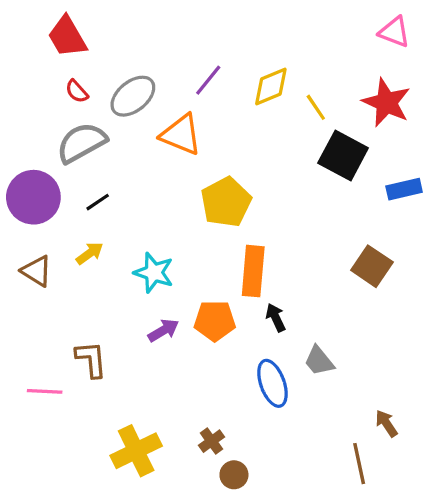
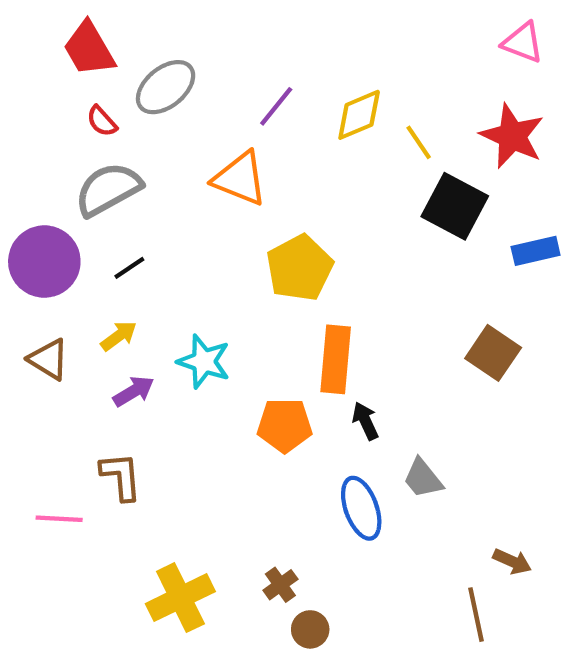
gray ellipse: (133, 96) -> (166, 87), moved
purple arrow: (163, 330) -> (134, 391), moved
brown arrow: (386, 423) -> (512, 561), turned 148

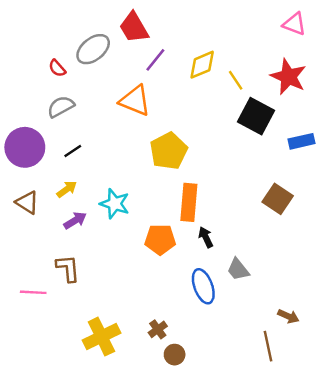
red trapezoid: (89, 49) -> (134, 28), moved
gray semicircle: (108, 189) -> (61, 107), size x0.7

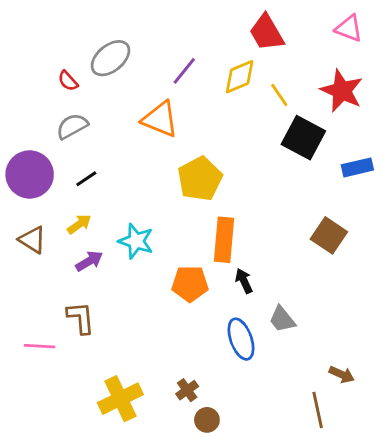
red trapezoid: (134, 28) -> (267, 33), moved

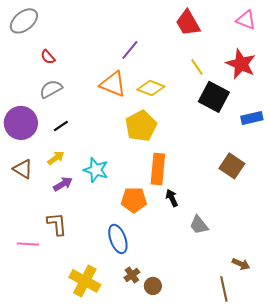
gray ellipse: (110, 58) -> (24, 21), moved
yellow diamond: (240, 77) -> (151, 88), moved, turned 44
blue ellipse: (241, 339) -> (118, 239), moved
yellow cross: (120, 399) -> (85, 281), turned -36
brown circle: (207, 420) -> (153, 286), moved

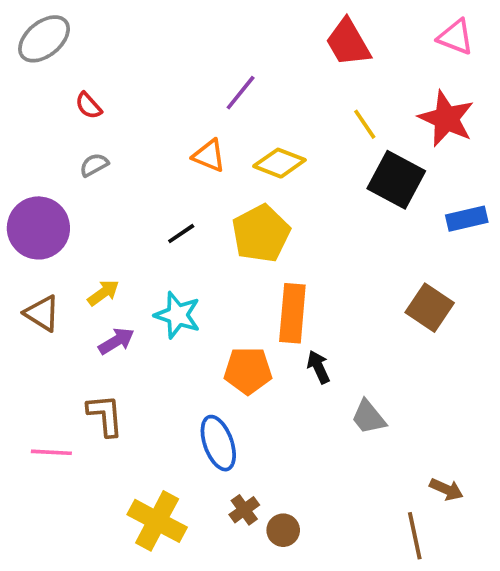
orange triangle: (113, 84) -> (209, 156), size x0.7
gray semicircle: (51, 89) -> (94, 165), size x0.7
black line: (61, 126) -> (181, 234), moved

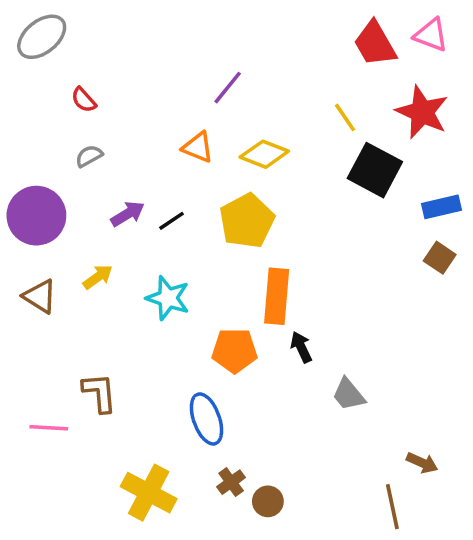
red trapezoid: (348, 43) -> (375, 44), moved
brown square: (430, 308) -> (440, 258), moved, size x0.7
purple arrow: (116, 341) -> (128, 214), moved

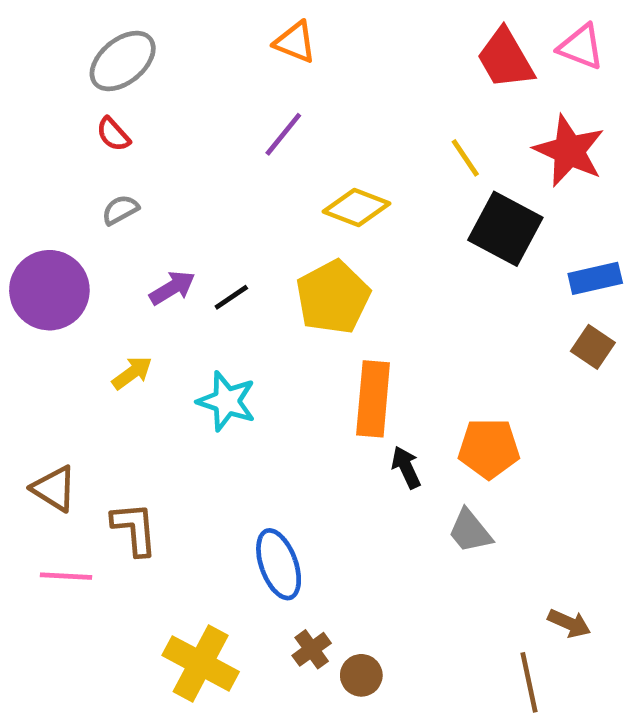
gray ellipse: (42, 37) -> (123, 61), moved
purple line: (228, 88) -> (283, 134), moved
orange triangle: (198, 147) -> (295, 42), moved
brown triangle: (40, 296) -> (54, 489), moved
orange pentagon: (235, 351) -> (489, 448), moved

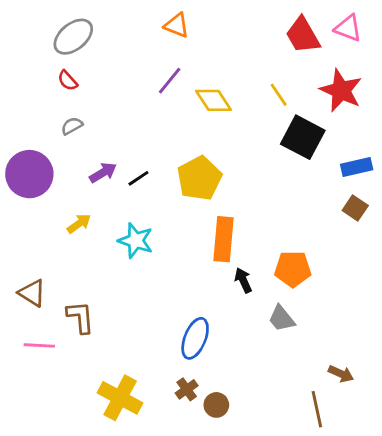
yellow diamond: (357, 207) -> (214, 100), moved, turned 36
blue ellipse: (279, 564) -> (195, 338), moved, turned 42

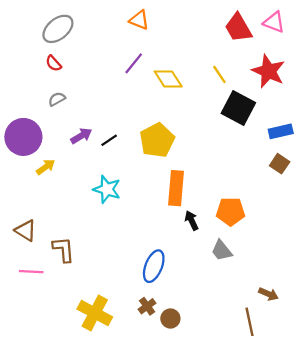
yellow arrow: (79, 224) -> (46, 167), moved

